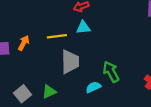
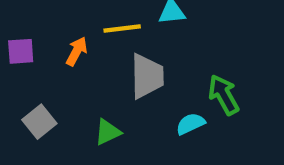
orange arrow: (24, 43) -> (77, 51), moved
gray square: (23, 94) -> (39, 122), moved

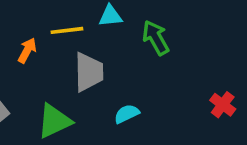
green arrow: (224, 95) -> (156, 38), moved
green triangle: (108, 132) -> (54, 121), size x1.5

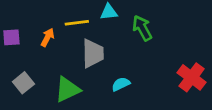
red cross: (223, 105) -> (192, 77), size x1.5

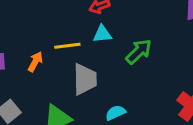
green arrow: (142, 28) -> (139, 52), turned 75

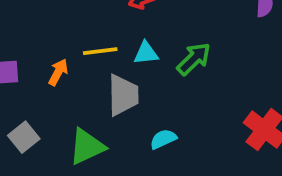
cyan triangle: (102, 34) -> (146, 53), moved

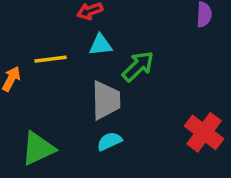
cyan triangle: (146, 53) -> (101, 45), moved
gray trapezoid: (123, 95) -> (106, 100), moved

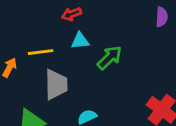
gray trapezoid: (106, 100) -> (56, 84), moved

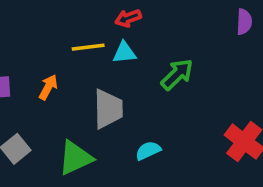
cyan triangle: (80, 41) -> (124, 53), moved
yellow line: (41, 52) -> (88, 47), moved

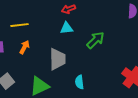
yellow line: (88, 47) -> (19, 25), moved
cyan semicircle: (148, 151) -> (79, 82), turned -72

